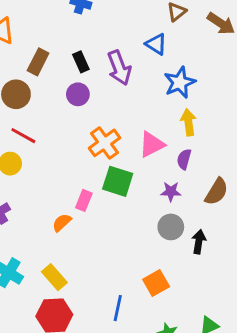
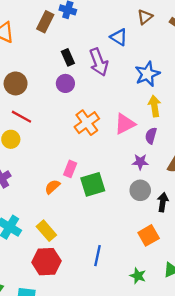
blue triangle: (156, 44) -> (119, 37), moved
brown rectangle: (38, 62) -> (45, 22), moved
green square: (118, 181) -> (93, 184), moved, turned -35
orange square: (156, 283) -> (149, 235), moved

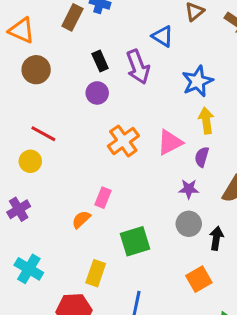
brown circle: (16, 83) -> (36, 70), moved
green square: (93, 184) -> (135, 241), moved
yellow rectangle: (46, 231) -> (96, 273), moved, turned 60

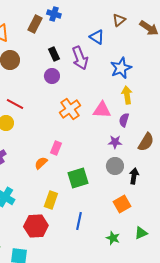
pink triangle: (170, 142) -> (102, 110), turned 30

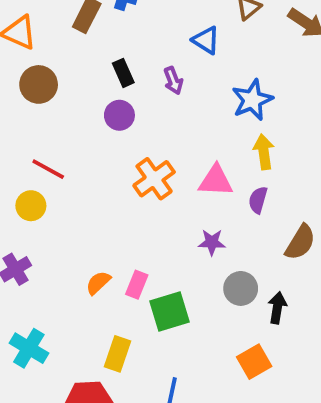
purple arrow: (80, 58) -> (173, 81), size x0.6
purple star: (115, 142) -> (212, 242), moved
pink rectangle: (56, 148) -> (137, 285), moved

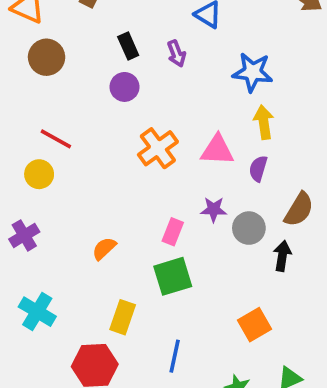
blue star: (252, 100) -> (253, 72), turned 30
pink rectangle: (137, 285) -> (173, 232), moved
gray circle: (241, 288) -> (249, 228), moved
black arrow: (277, 308) -> (282, 256), moved

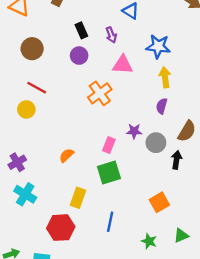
brown circle: (47, 57) -> (32, 49), moved
pink triangle: (217, 150) -> (123, 65), moved
purple cross: (24, 235) -> (17, 162), moved

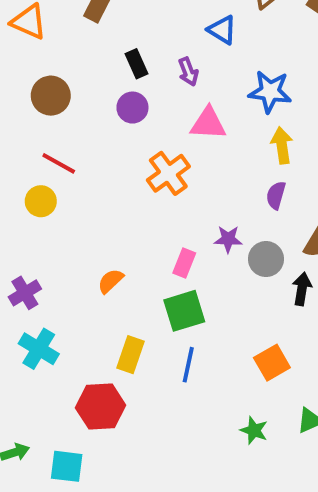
blue line: (110, 222) -> (188, 365), moved

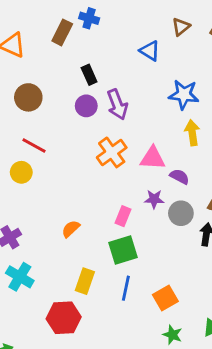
purple arrow: (188, 72) -> (117, 104), moved, size x1.5
pink triangle: (208, 123) -> (153, 158), moved
purple semicircle: (276, 195) -> (180, 177), moved, turned 102
orange square: (272, 363) -> (165, 298), moved

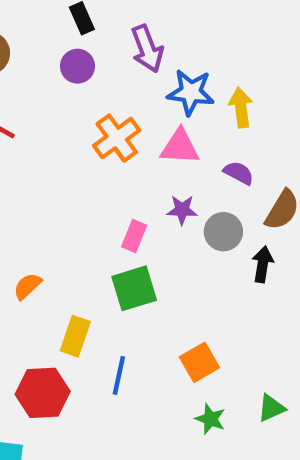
blue star: (184, 95) -> (191, 92), moved
purple arrow: (117, 104) -> (147, 49), moved
purple semicircle: (180, 177) -> (239, 173), moved
orange semicircle: (71, 229) -> (27, 286), moved
blue line: (126, 288) -> (119, 375), moved

